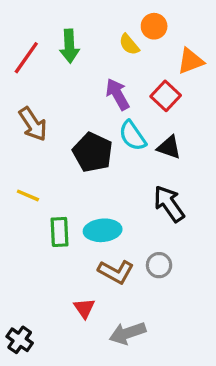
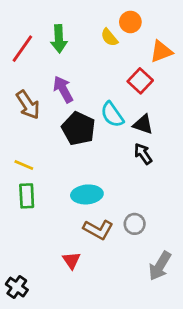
purple arrow: (118, 94) -> (63, 89), moved
black arrow: (169, 204) -> (143, 154), moved, size x0.7
green rectangle: (59, 232) -> (27, 196), moved
gray arrow: (127, 333) -> (160, 266), moved, turned -40

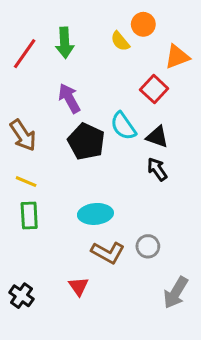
brown arrow: (28, 105) -> (23, 135), moved
black cross: (17, 287) -> (21, 296), moved

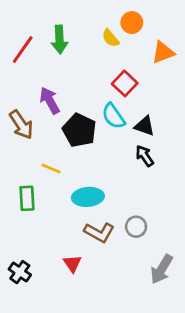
red square: (154, 89) -> (125, 83), moved
purple arrow: (69, 98) -> (50, 101), moved
yellow line: (26, 182) -> (51, 169), moved

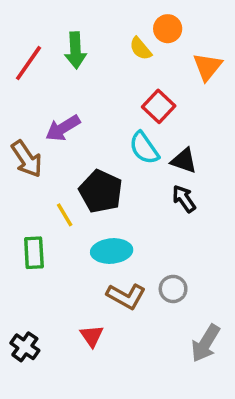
orange triangle: (163, 52) -> (207, 67), turned -30
purple arrow: (50, 101) -> (63, 128), turned -92
black pentagon: (79, 130) -> (101, 191), moved
yellow line: (51, 169) -> (65, 215), turned 36

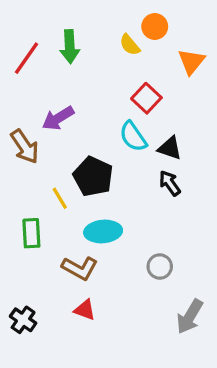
brown L-shape: (126, 296) -> (80, 268), moved
red triangle: (92, 336) -> (85, 310), turned -35

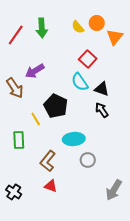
orange circle: (155, 27) -> (97, 23), moved
cyan ellipse: (103, 231) -> (74, 139), moved
gray circle: (160, 266) -> (88, 160), moved
brown L-shape: (80, 268) -> (48, 161), turned 100

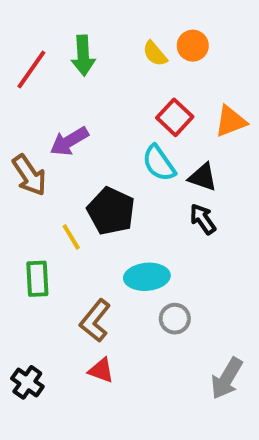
orange triangle: (115, 37) -> (231, 121), moved, turned 30

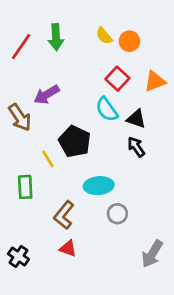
orange circle: (193, 46) -> (129, 41), moved

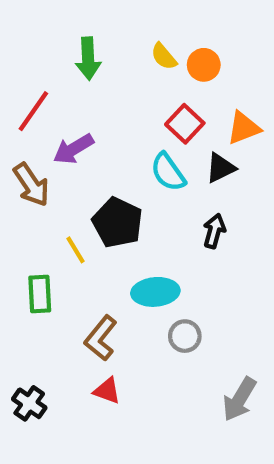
red line: (21, 47) -> (33, 111), moved
black triangle: (136, 119) -> (221, 168), moved, turned -45
black arrow: (136, 147) -> (214, 231), turned 50

